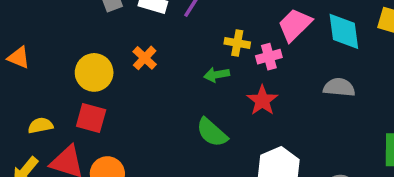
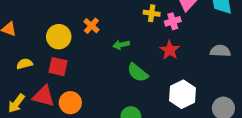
green arrow: (217, 75) -> (121, 45), moved
gray semicircle: (339, 87) -> (220, 51), moved
yellow semicircle: (40, 125) -> (25, 64), moved

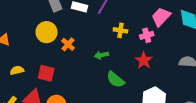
yellow cross: (152, 13) -> (121, 30), moved
orange cross: (91, 26) -> (68, 44), moved
yellow circle: (59, 37) -> (47, 32), moved

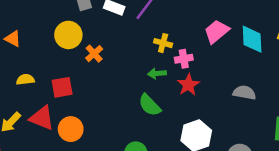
pink cross: (147, 35) -> (184, 59), moved
green arrow: (101, 55) -> (157, 73), moved
red square: (46, 73) -> (62, 87), turned -30

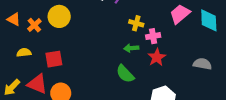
orange cross: (94, 54) -> (34, 25), moved

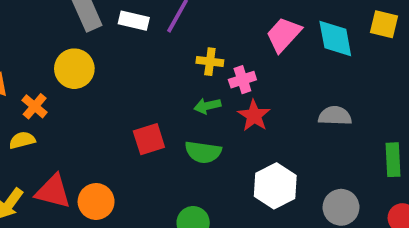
orange cross: (34, 25) -> (35, 106), moved
red square: (54, 59) -> (149, 139), moved
green semicircle: (125, 74) -> (203, 152), turned -30

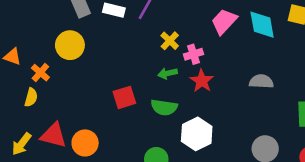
yellow cross: (210, 62) -> (170, 41), turned 36
yellow semicircle: (22, 140) -> (31, 97), turned 120
white hexagon: (275, 186) -> (197, 134), moved

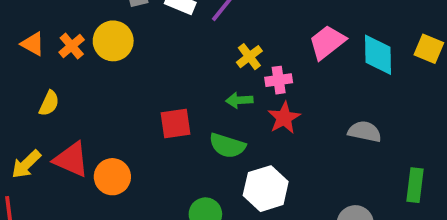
orange cross: (40, 73) -> (72, 46), moved

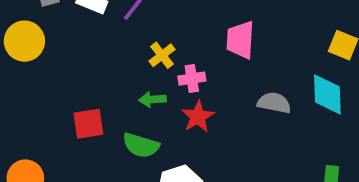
pink trapezoid: (327, 42) -> (240, 40), turned -48
cyan diamond: (378, 55) -> (327, 94), moved
gray semicircle: (365, 132) -> (274, 103), moved

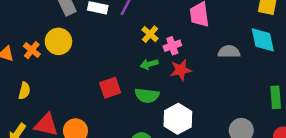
red star: (198, 117) -> (181, 70), turned 30

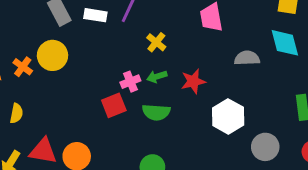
pink cross: (172, 46) -> (130, 82), moved
white hexagon: (178, 119) -> (228, 116), moved

